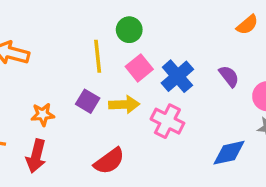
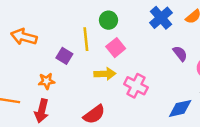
blue cross: (177, 76) -> (161, 18), moved
purple square: (88, 101) -> (64, 56), moved

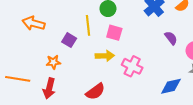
pink square: (116, 48) -> (114, 33), turned -35

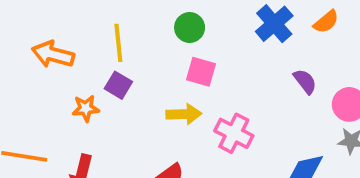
yellow line: (88, 25) -> (118, 43), moved
orange star: (53, 62) -> (86, 108), moved

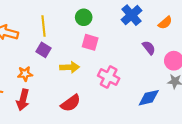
orange semicircle: (326, 22) -> (165, 23), moved
orange star: (86, 108) -> (25, 74), moved
yellow arrow: (184, 114) -> (70, 67), moved

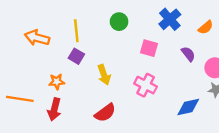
pink square: (90, 42) -> (149, 48), moved
yellow arrow: (70, 67) -> (104, 75), turned 72

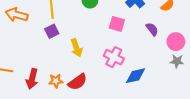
purple square: (76, 56) -> (52, 31), turned 32
orange star: (57, 82) -> (56, 81), moved
blue diamond: (188, 107) -> (135, 76), moved

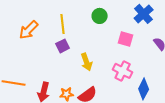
orange arrow: (17, 15) -> (29, 30), turned -60
blue diamond: (135, 76) -> (144, 89), turned -50

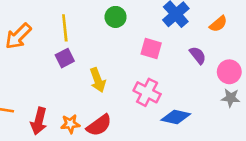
blue diamond: (144, 89) -> (176, 117), turned 75

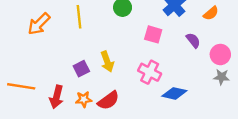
purple square: (65, 58) -> (81, 69), moved

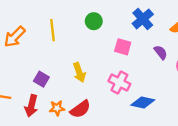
purple square: (81, 69) -> (41, 79), moved, turned -32

